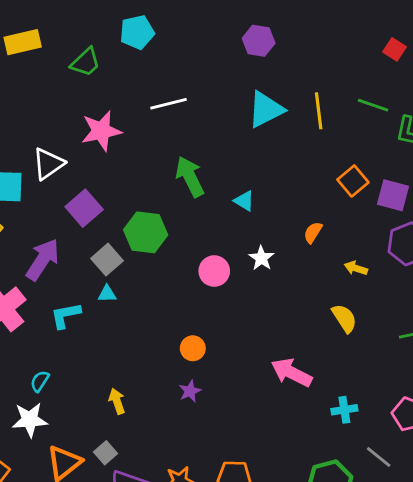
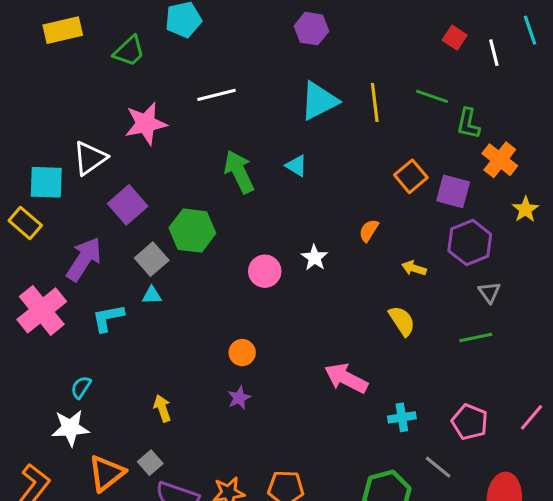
cyan triangle: (244, 201) -> (296, 166), moved

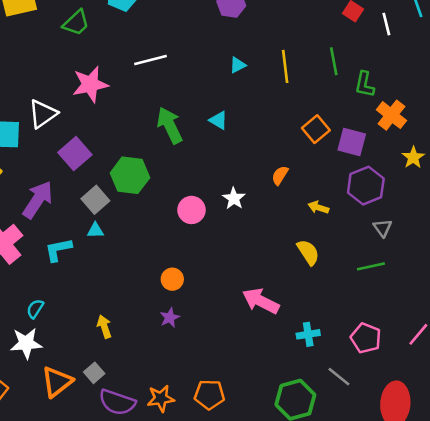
green line: (432, 96) -> (334, 61), turned 60
cyan triangle: (319, 101) -> (238, 65), size x0.5

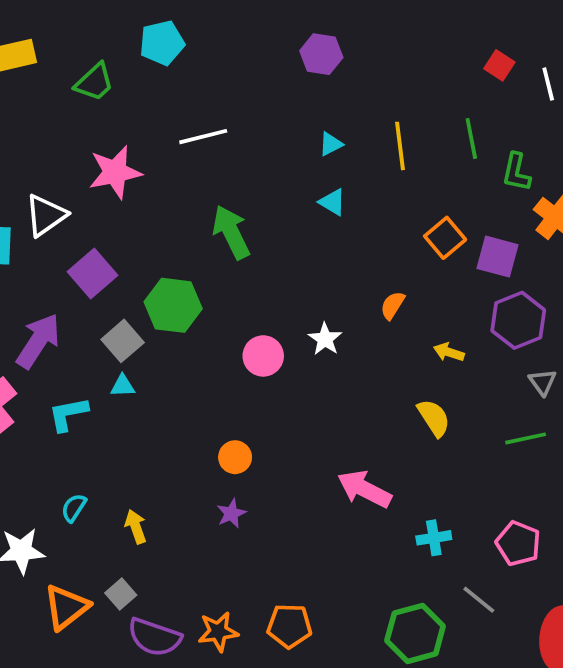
cyan triangle: (218, 120) -> (333, 202), moved
cyan semicircle: (35, 309) -> (74, 508), moved

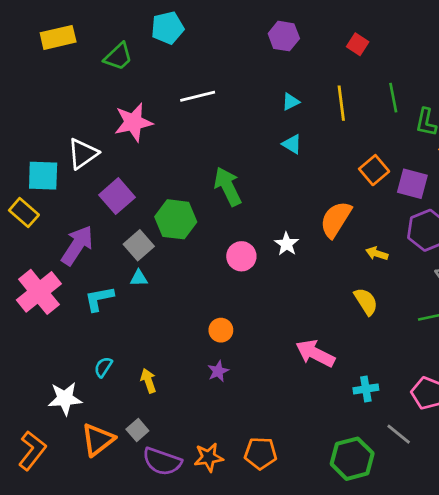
red square: (499, 65) -> (358, 44), moved
green arrow: (231, 232) -> (228, 187), moved
orange semicircle: (393, 305) -> (336, 219), size x1.8

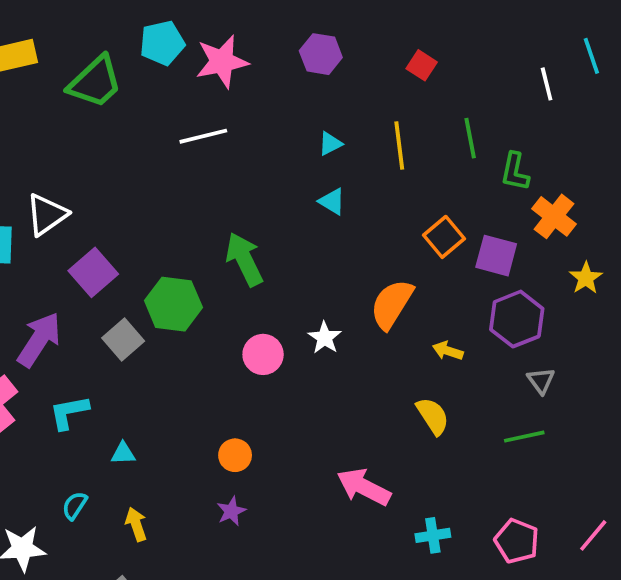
green trapezoid: (118, 57) -> (95, 82), size x1.4
pink star: (133, 122) -> (222, 62), moved
cyan triangle: (139, 278) -> (123, 453), moved

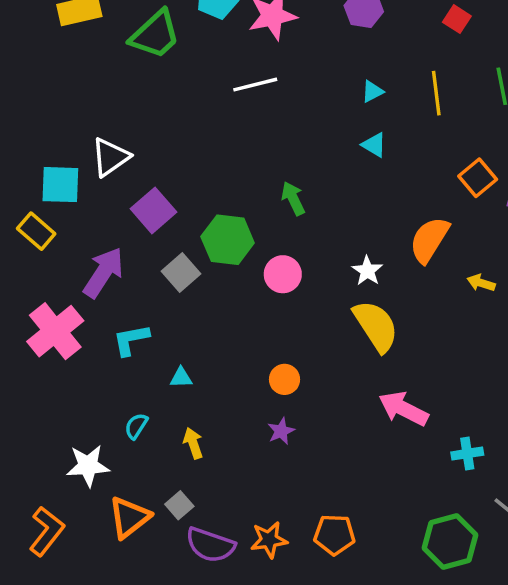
green arrow: (244, 259) -> (293, 198), size x0.7
pink circle: (263, 354) -> (283, 274), moved
yellow semicircle: (433, 416) -> (376, 326), moved, size x1.5

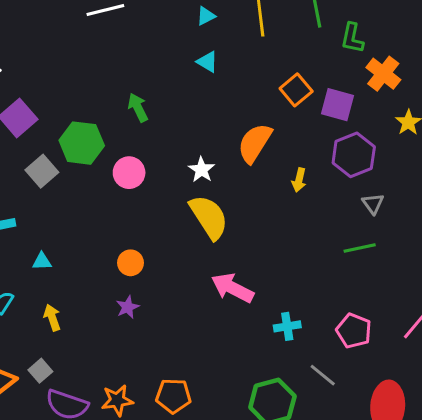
yellow arrow: (481, 283) -> (299, 180), turned -95

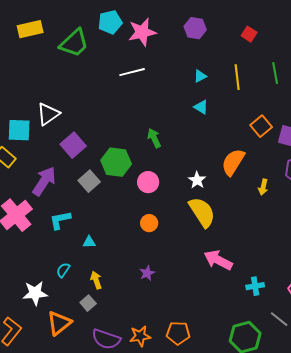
orange circle: (131, 263) -> (149, 223), moved
gray square: (40, 371) -> (88, 303), moved

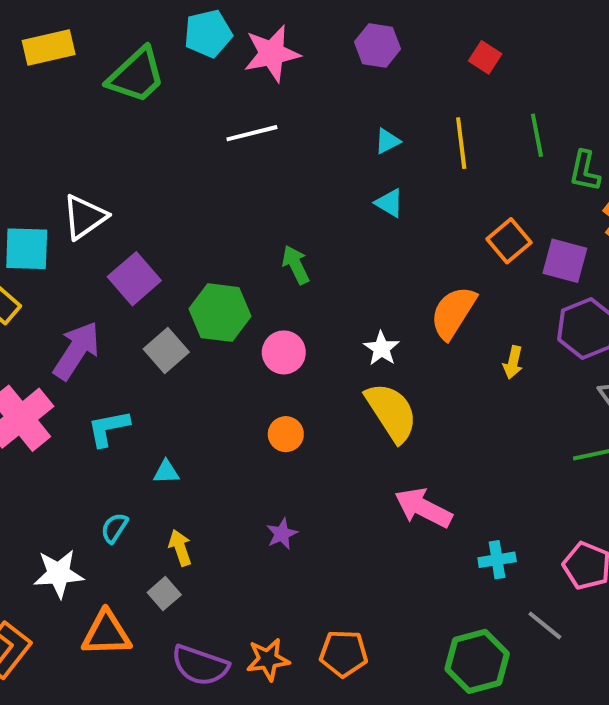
orange triangle: (59, 323) -> (106, 633), turned 36

